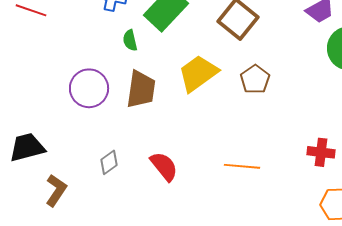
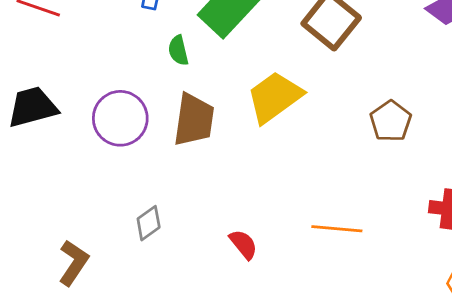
brown pentagon: (255, 79) -> (391, 121), moved
black trapezoid: (27, 147) -> (32, 107), moved
red semicircle: (164, 166) -> (243, 244), moved, size x0.7

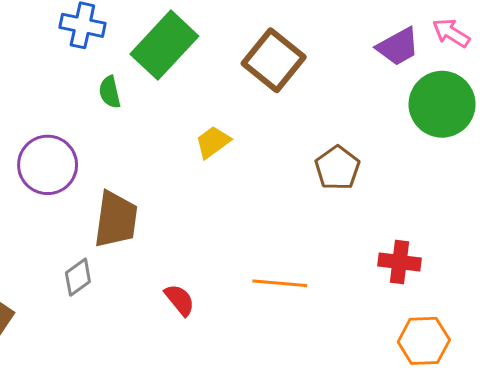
yellow trapezoid: (275, 97) -> (213, 142), size x0.6
brown trapezoid: (194, 120) -> (116, 220), moved

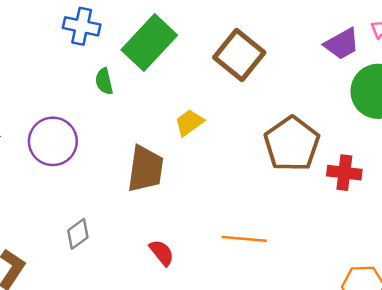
brown pentagon: (337, 168) -> (292, 144), size x1.5
brown trapezoid: (116, 220) -> (145, 169), moved
red cross: (400, 262) -> (344, 173), moved

